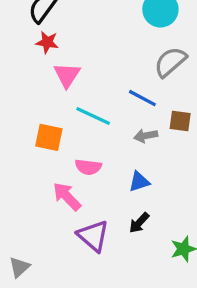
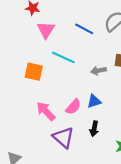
blue line: (142, 98) -> (84, 29), moved
pink semicircle: (88, 167) -> (73, 107), moved, turned -56
black arrow: (139, 223) -> (94, 129), turned -32

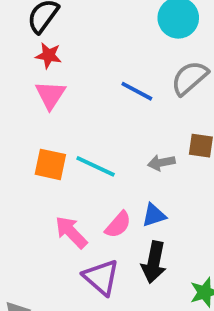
pink triangle: (46, 30) -> (50, 95), moved
cyan line: (63, 57) -> (96, 166), moved
black arrow: (94, 129) -> (154, 262), size x1.5

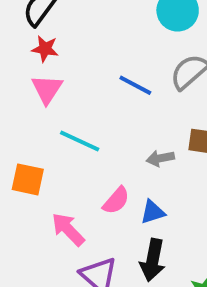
orange square: (50, 164) -> (28, 179), moved
cyan line: (96, 166) -> (80, 141), moved
pink semicircle: (118, 225) -> (116, 201), moved

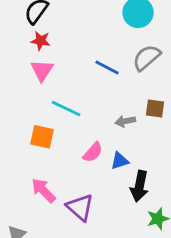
orange square: (28, 179) -> (42, 137), moved
pink arrow: (68, 229) -> (43, 190), moved
black arrow: (153, 260) -> (139, 186), moved

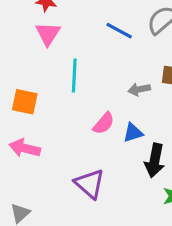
cyan line: (66, 108) -> (74, 75), turned 68
orange square: (42, 137) -> (25, 102), moved
pink arrow: (43, 190) -> (25, 148), moved, turned -32

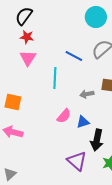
cyan line: (74, 75) -> (55, 78), moved
purple triangle: (90, 184) -> (77, 161), moved

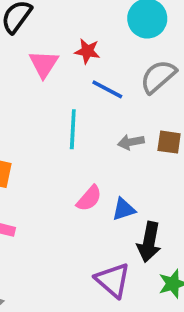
red star: (27, 37) -> (87, 51), moved
pink triangle: (28, 58) -> (44, 64), moved
gray arrow: (87, 94) -> (131, 142), moved

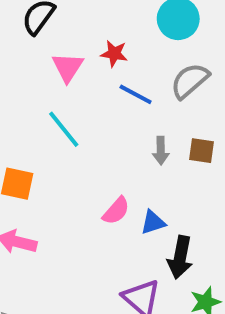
cyan line: (73, 129) -> (64, 129), moved, turned -42
gray arrow: (131, 142) -> (161, 151), turned -80

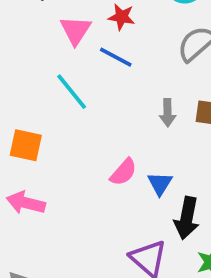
blue line: (136, 94) -> (116, 57), moved
blue triangle: (153, 222) -> (160, 184), turned -40

